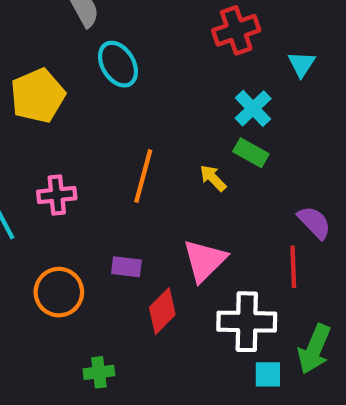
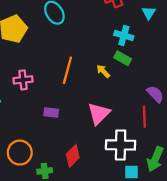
cyan cross: (253, 108) -> (124, 35), turned -30
purple rectangle: (126, 267) -> (51, 112), moved
orange circle: (59, 292) -> (20, 153), moved
red diamond: (162, 311) -> (73, 156), moved

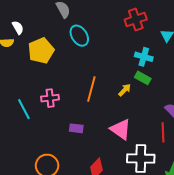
yellow arrow: (103, 71) -> (125, 90), turned 88
pink triangle: (99, 114) -> (121, 129), turned -40

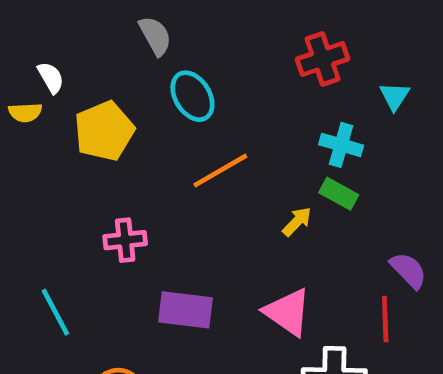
orange line: (91, 89) -> (220, 170), moved, turned 45
cyan line: (24, 109) -> (55, 312), moved
purple rectangle: (76, 128) -> (185, 310), size x1.6

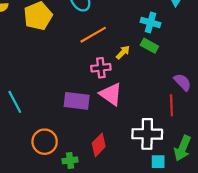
yellow arrow: (297, 222) -> (123, 52), moved
pink cross: (125, 240) -> (101, 68), moved
pink triangle: (288, 312) -> (111, 94), moved

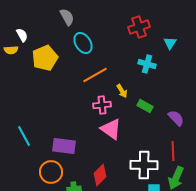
green rectangle: (149, 46) -> (145, 106), moved
yellow arrow: (123, 52) -> (122, 91), turned 104
purple rectangle: (77, 101) -> (64, 146), moved
red line: (171, 105) -> (173, 151), moved

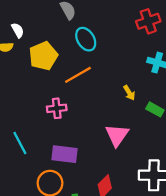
orange line: (95, 75) -> (78, 75), moved
pink cross: (102, 105) -> (57, 108), moved
pink triangle: (111, 129) -> (117, 135), turned 30

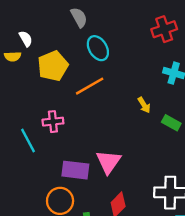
pink cross: (57, 108) -> (53, 122), moved
pink triangle: (117, 135) -> (109, 162), moved
cyan line: (20, 143) -> (28, 140), moved

